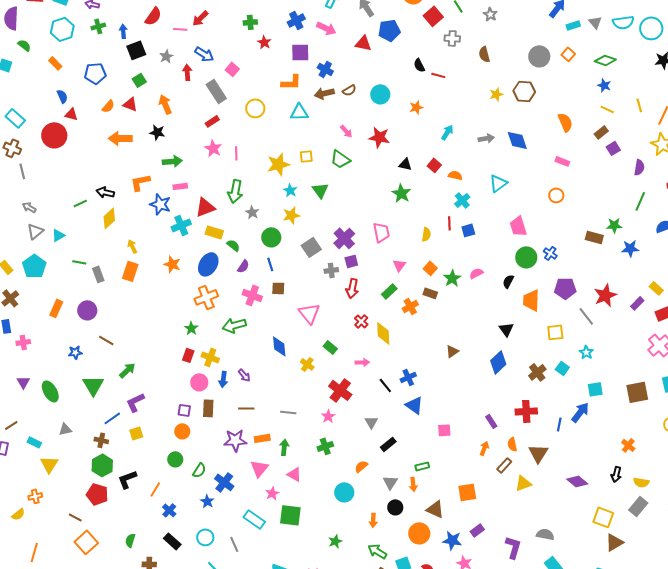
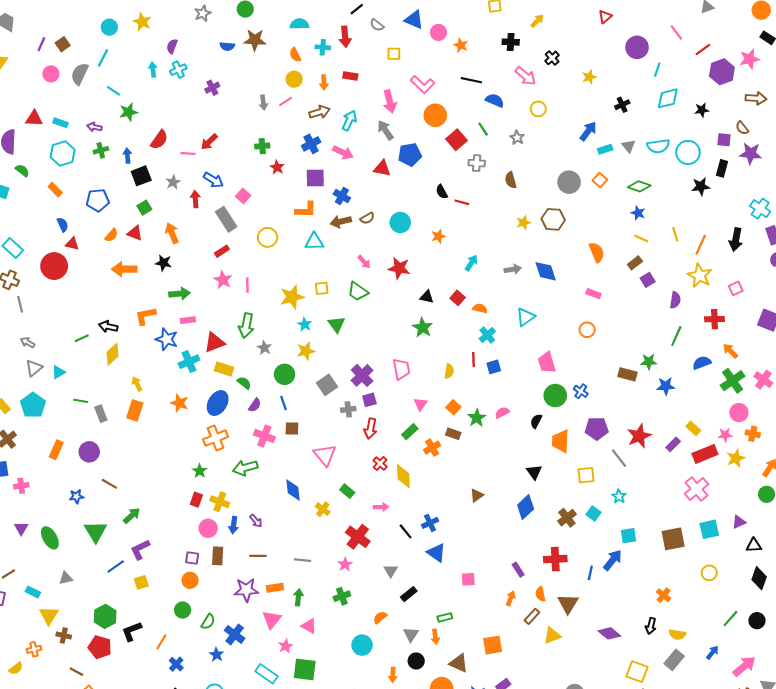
brown cross: (101, 440) -> (64, 636), moved

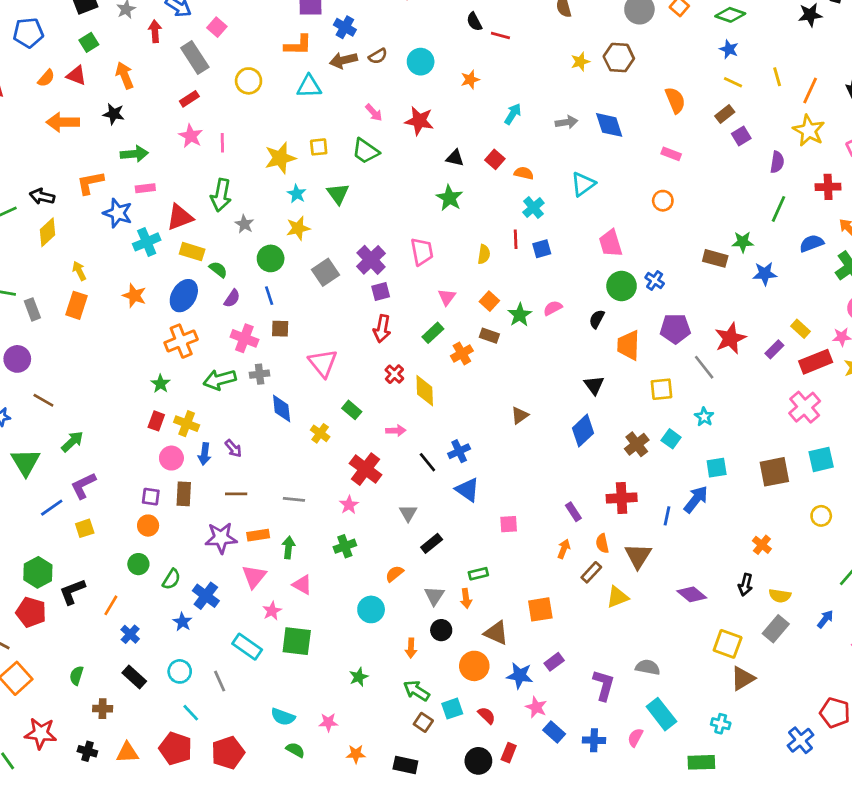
gray cross: (348, 409) -> (260, 374), moved

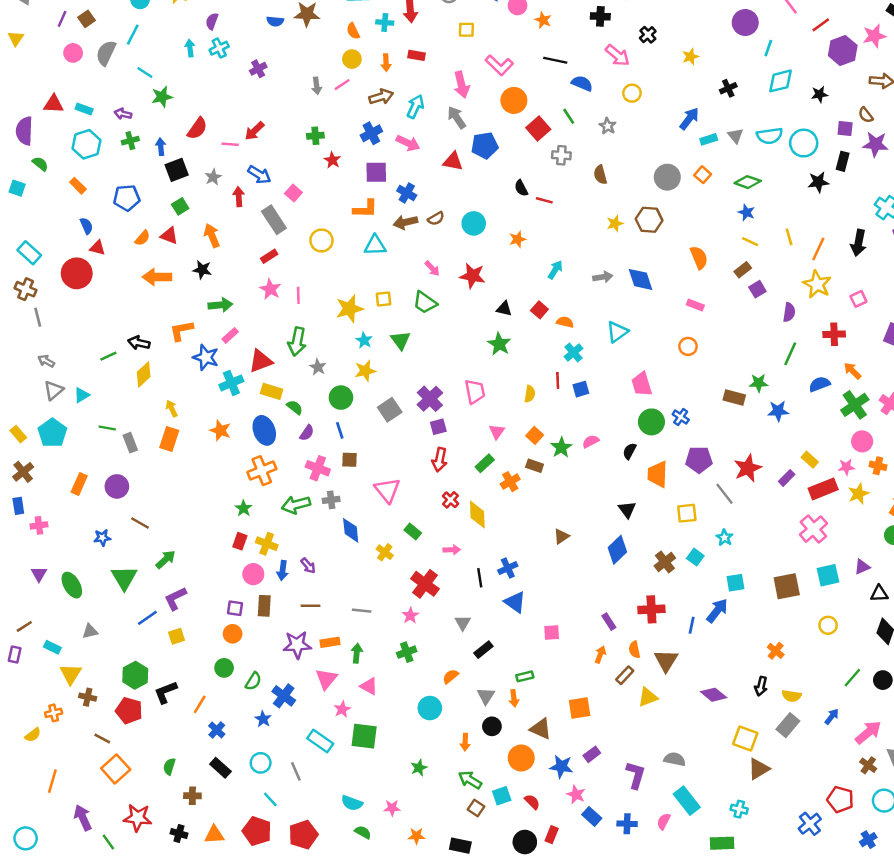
pink rectangle: (145, 188) -> (230, 335), turned -35
blue ellipse: (184, 296) -> (264, 430), turned -52
black line: (427, 462) -> (480, 578), turned 30

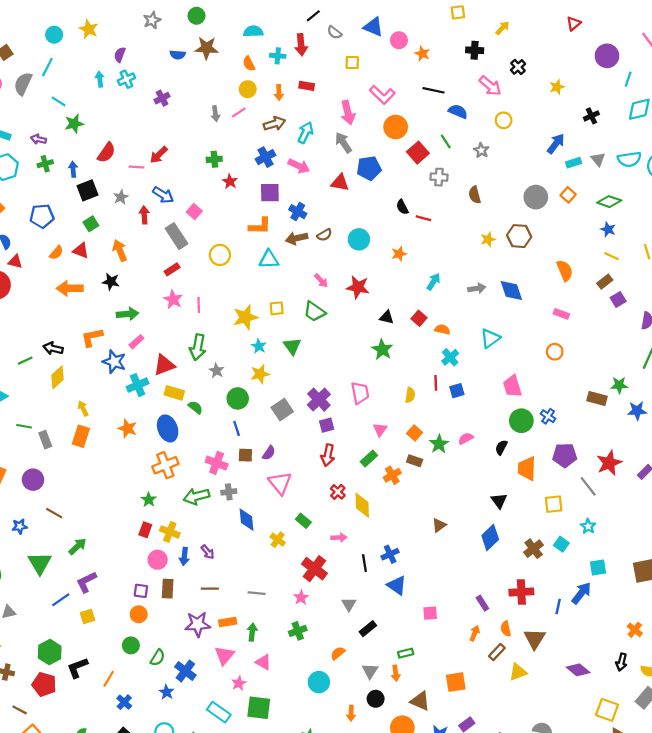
purple semicircle: (307, 433) -> (269, 453), moved

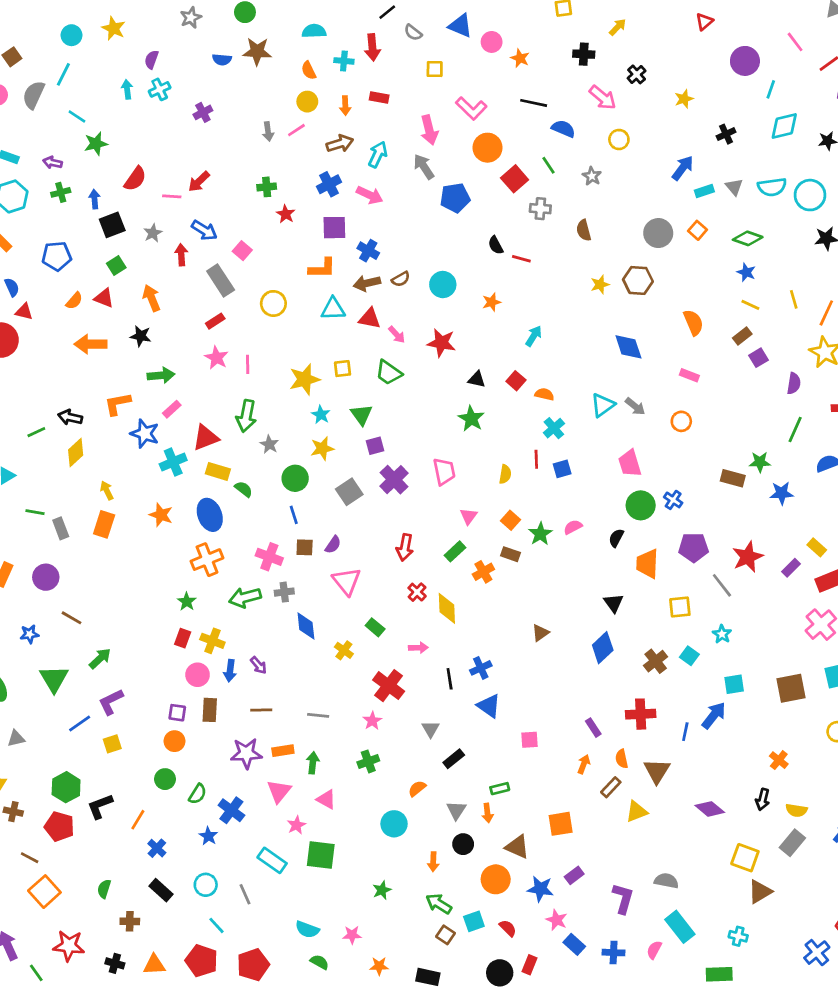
red triangle: (340, 183) -> (370, 318), moved
gray arrow: (477, 288) -> (635, 406), moved, turned 48
purple square: (327, 425) -> (375, 446), moved

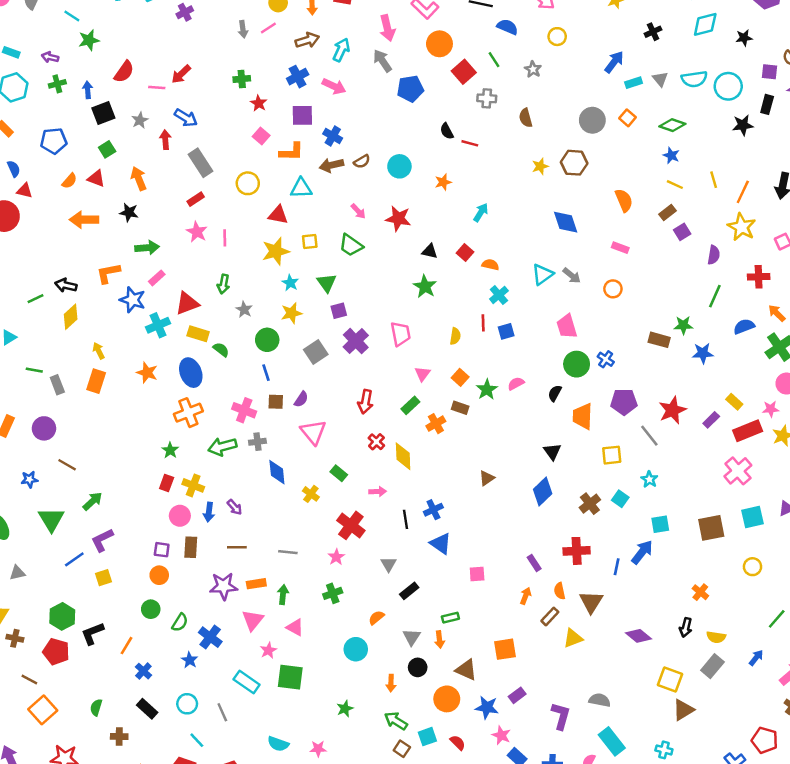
pink square: (242, 251) -> (261, 136), moved
red triangle: (370, 318) -> (278, 215), moved
green arrow: (246, 416) -> (224, 284), size x0.7

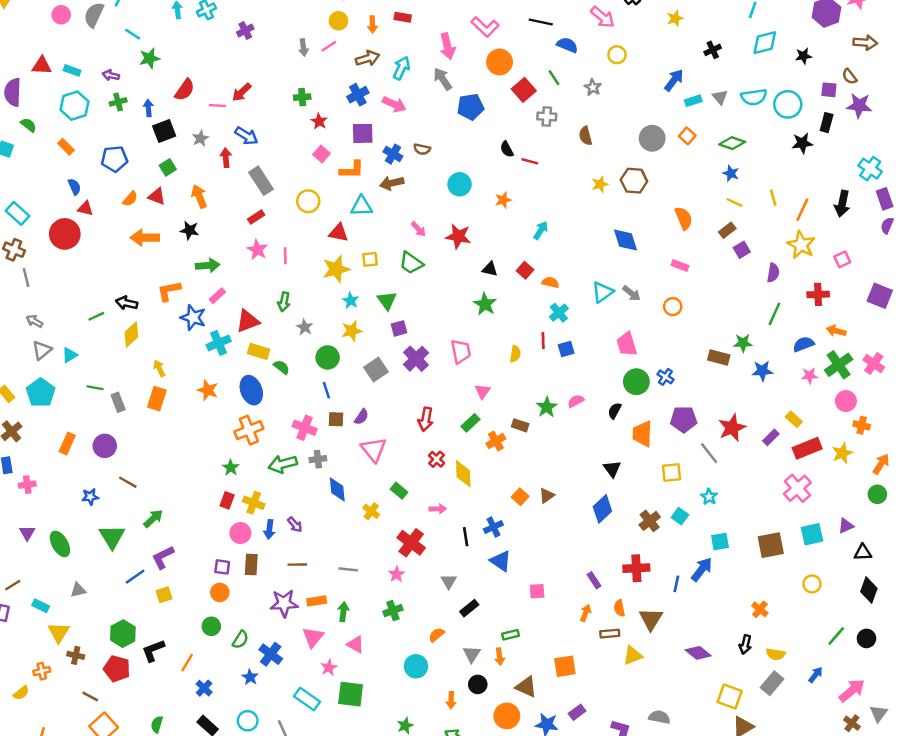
brown semicircle: (362, 161) -> (422, 149), moved, turned 42
orange arrow: (777, 313) -> (836, 331), turned -30
orange square: (460, 377) -> (520, 497), moved
pink star: (771, 409) -> (810, 376), moved
brown rectangle: (550, 616) -> (610, 634), turned 42

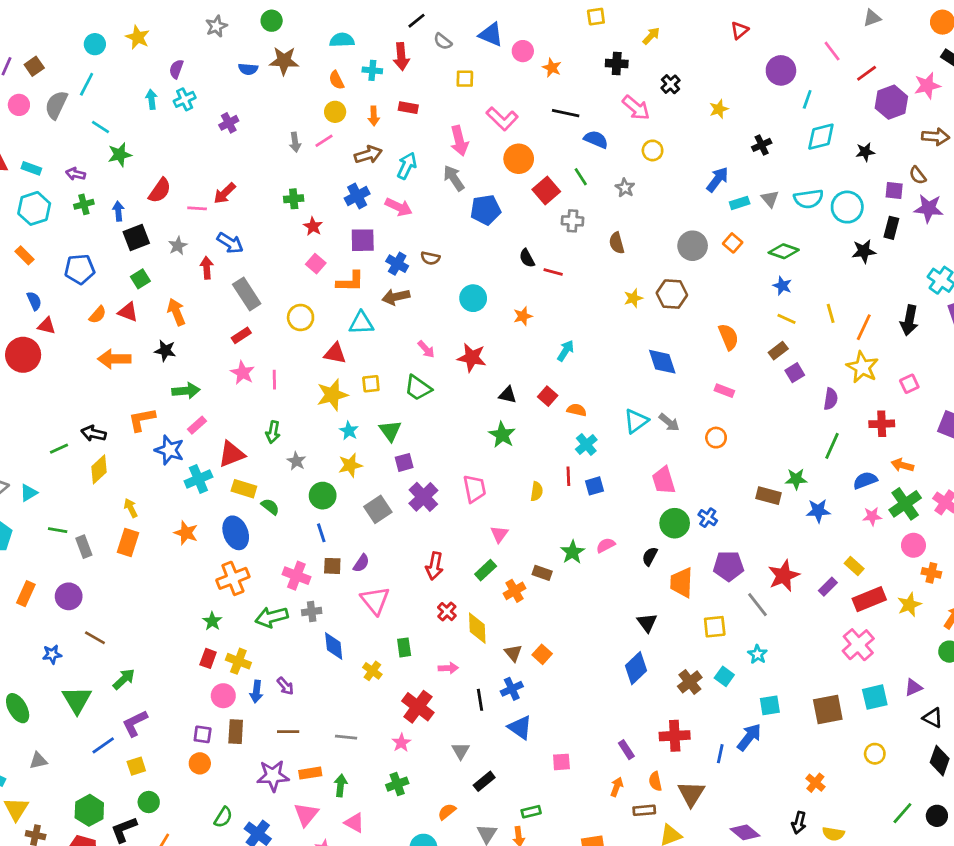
green rectangle: (399, 491) -> (404, 647), turned 42
brown triangle: (547, 496) -> (513, 653), moved, turned -35
black triangle: (863, 552) -> (933, 718), turned 30
green circle: (211, 626) -> (149, 802), moved

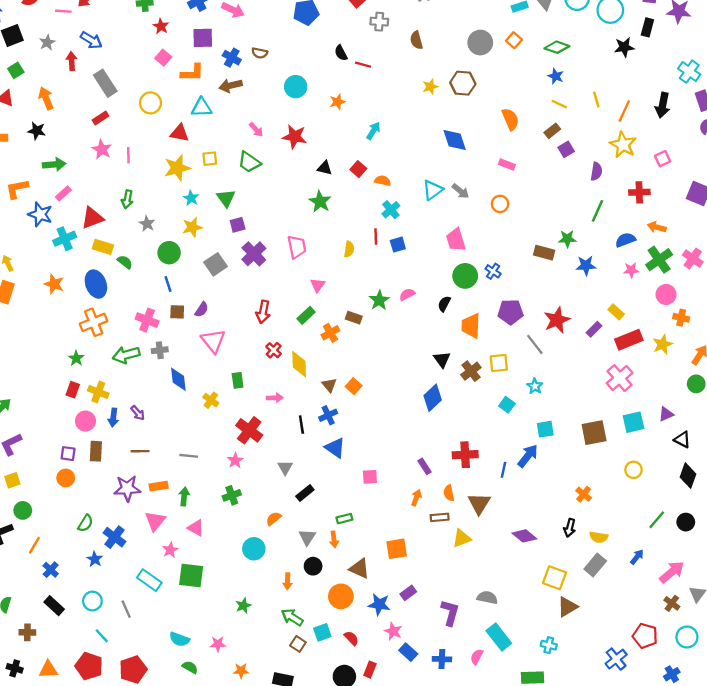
brown cross: (690, 682) -> (471, 371), moved

